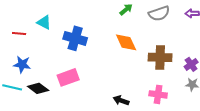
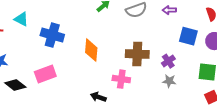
orange diamond: (126, 42) -> (91, 50), moved, turned 30
pink cross: (158, 94) -> (121, 79), moved

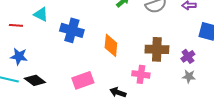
pink rectangle: (45, 74) -> (83, 80), moved

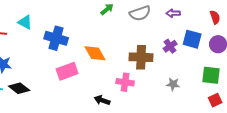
orange diamond: (111, 45) -> (95, 53), turned -35
purple cross: (188, 56) -> (170, 46), moved
pink rectangle: (83, 80) -> (67, 71), moved

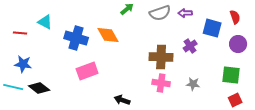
purple arrow: (173, 13) -> (185, 13), moved
blue square: (192, 39) -> (212, 28), moved
orange diamond: (95, 53) -> (108, 35), moved
pink cross: (125, 82) -> (161, 83), moved

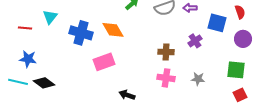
cyan triangle: (45, 22) -> (50, 17), turned 42
brown cross: (161, 57) -> (166, 52), size x0.7
pink rectangle: (87, 71) -> (104, 62), moved

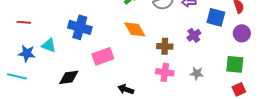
cyan triangle: (50, 17) -> (49, 45), moved, turned -49
orange diamond: (113, 30) -> (135, 29), moved
black diamond: (44, 83) -> (69, 77), moved, turned -45

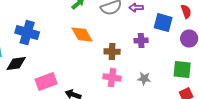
purple cross: (194, 35) -> (141, 41), turned 32
pink rectangle: (103, 56) -> (46, 82), moved
black diamond: (69, 77) -> (16, 64), moved

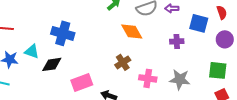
orange diamond: (82, 35) -> (132, 31), moved
brown cross: (112, 52) -> (123, 62), moved, turned -35
gray star: (144, 79) -> (180, 79), size x1.5

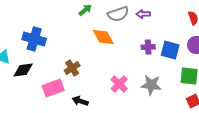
blue square: (199, 23) -> (170, 50), moved
brown cross: (123, 62) -> (72, 68), moved
pink cross: (148, 78) -> (119, 84), turned 36

